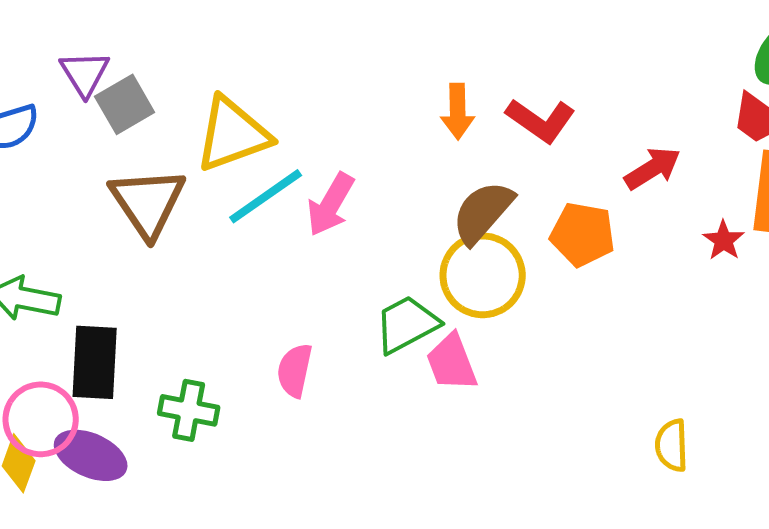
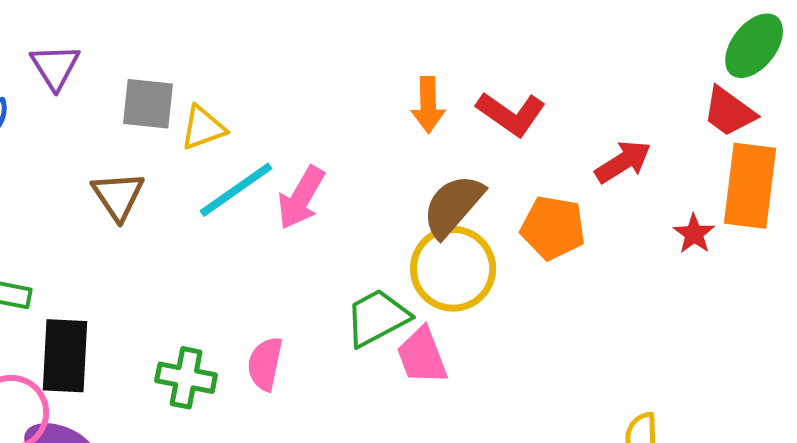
gray square: (125, 104) -> (148, 104), moved, turned 36
yellow triangle: (233, 134) -> (203, 128), size x0.6
brown triangle: (148, 202) -> (118, 196), size x0.7
green cross: (189, 410) -> (186, 378), moved

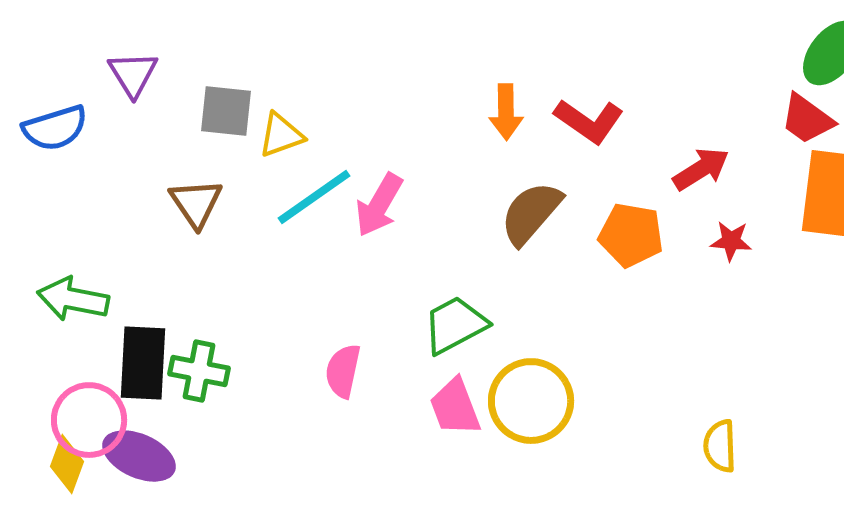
red star: (694, 234) -> (731, 241), moved, turned -30
yellow circle: (453, 269) -> (531, 401), moved
pink trapezoid: (422, 356) -> (455, 407), moved
green cross: (186, 378) -> (199, 371), moved

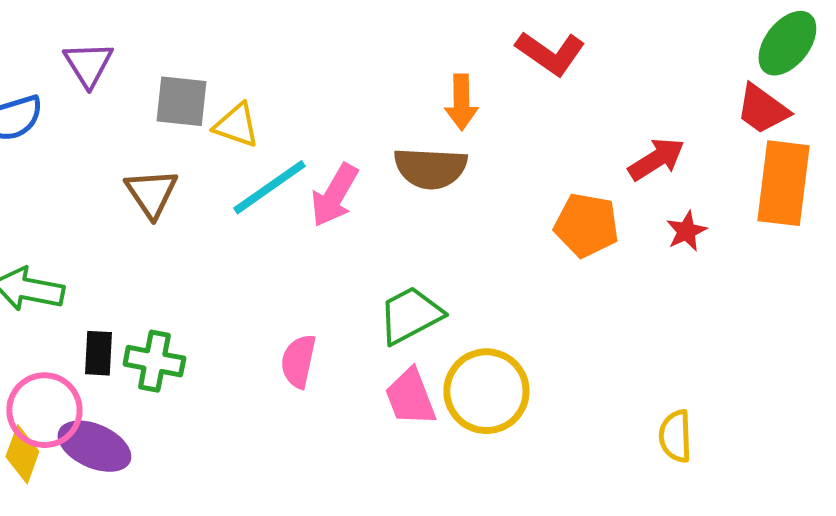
red L-shape: (589, 121) -> (550, 53), moved
yellow triangle: (281, 135) -> (236, 125), turned 39
brown semicircle: (531, 213) -> (430, 168), moved, turned -128
red star: (731, 241) -> (686, 231), turned -30
black rectangle: (143, 363) -> (98, 353), size x0.6

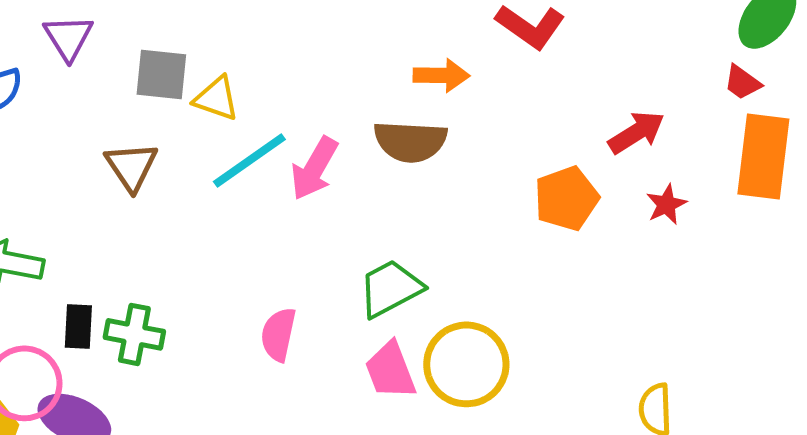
orange arrow: (461, 102) -> (441, 75), turned -88
red trapezoid: (762, 109) -> (742, 82), size x0.7
orange pentagon: (586, 225) -> (566, 198), turned -30

